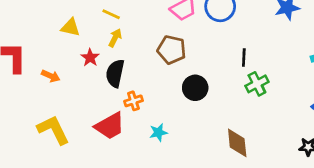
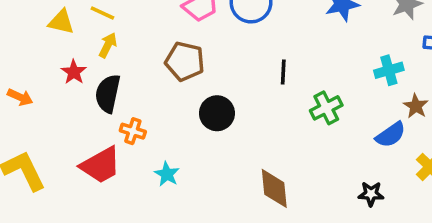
yellow triangle: (70, 27) -> (61, 22), moved
green cross: (257, 84) -> (326, 108), moved
orange cross: (133, 101) -> (133, 131), turned 36
cyan star: (158, 132) -> (167, 174), turned -30

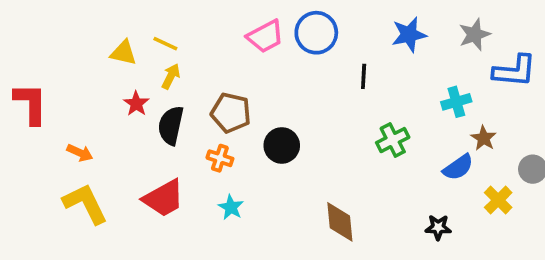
brown pentagon: (185, 61) -> (231, 113), moved
black line: (283, 72) -> (364, 76), moved
orange arrow: (20, 97) -> (80, 153), moved
orange cross: (133, 131) -> (220, 158), moved

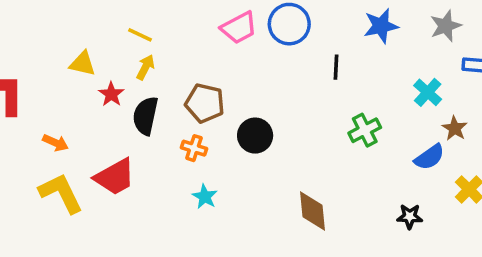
yellow triangle: (124, 53) -> (82, 64), moved
cyan cross: (456, 102) -> (428, 92), turned -32
red trapezoid: (164, 198) -> (115, 177), moved

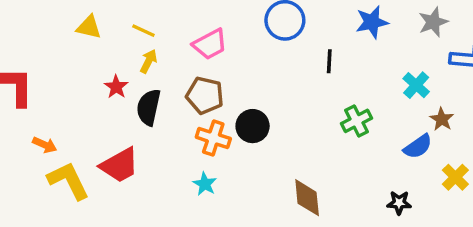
pink trapezoid: (239, 28) -> (210, 44), moved
yellow triangle: (82, 64) -> (89, 27), moved
orange arrow: (56, 143) -> (45, 145), moved
orange cross: (194, 148) -> (213, 138), moved, size x1.4

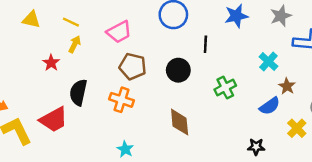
brown pentagon: (205, 95) -> (133, 66), moved
black semicircle: (149, 107) -> (78, 92), moved
black circle: (253, 126) -> (178, 70), moved
cyan star: (205, 184) -> (125, 149), moved
brown diamond: (307, 198) -> (180, 122), moved

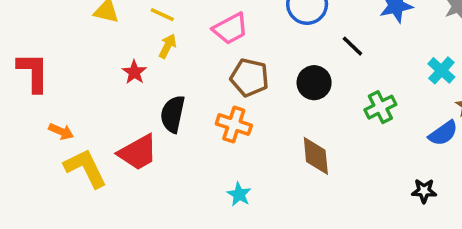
black line: (205, 44) -> (352, 46), turned -49

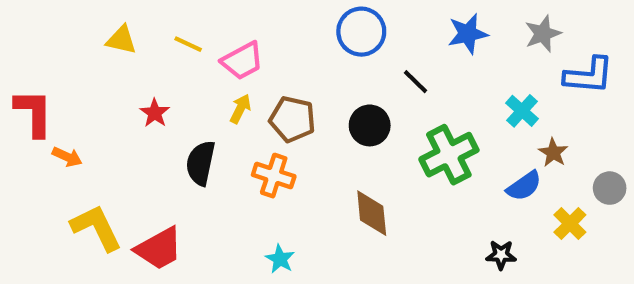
pink trapezoid: (230, 29) -> (242, 61), moved
yellow arrow: (168, 46) -> (240, 109), moved
green cross: (380, 107) -> (449, 155), size x1.5
orange arrow: (61, 132) -> (67, 157), moved
red trapezoid: (138, 152) -> (159, 249), moved

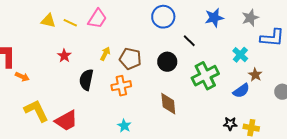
yellow line: (188, 44) -> (70, 23), moved
pink trapezoid: (242, 61) -> (97, 19), moved, turned -30
orange cross: (274, 176) -> (121, 86), turned -30
yellow cross: (570, 224) -> (251, 128), moved, turned -35

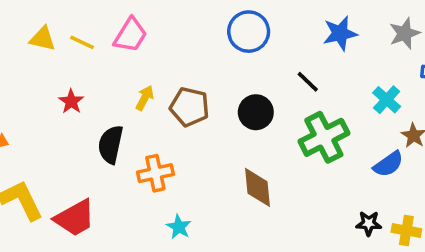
black line: (189, 41) -> (308, 82), moved
orange cross: (121, 86) -> (155, 173), moved

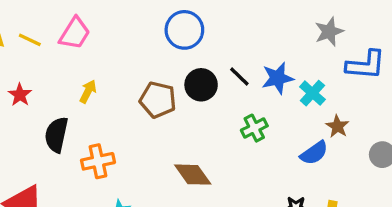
blue star: (340, 33) -> (278, 78), moved
brown pentagon: (189, 107) -> (158, 100), moved
black circle: (256, 112) -> (201, 85), moved
green cross: (324, 137) -> (254, 128), size x0.6
brown diamond: (258, 187) -> (193, 175), turned -30

